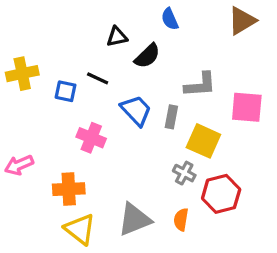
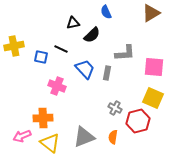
yellow square: (203, 141) -> (153, 98), moved
pink arrow: (19, 165) -> (22, 136), moved

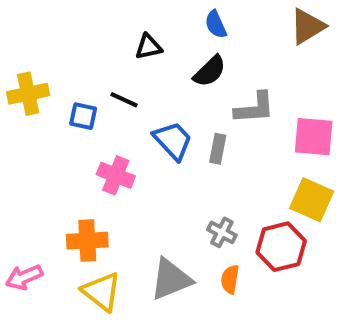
black semicircle: (92, 35) -> (210, 71), moved
gray cross: (115, 108) -> (222, 232), moved
pink arrow: (22, 136) -> (24, 277), moved

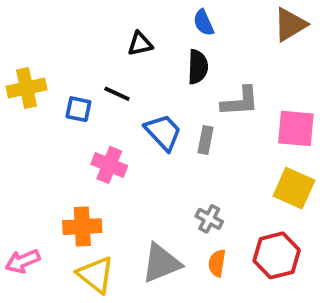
black semicircle: (210, 71) -> (198, 67), turned -44
red hexagon: (281, 247) -> (277, 255), moved

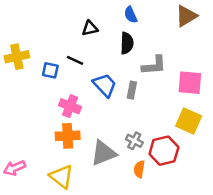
orange cross: (82, 227) -> (68, 136), moved
red hexagon: (277, 255) -> (164, 151), moved
gray triangle: (161, 263) -> (103, 153), moved

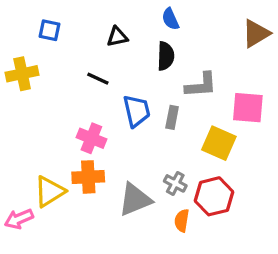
brown triangle: (186, 16) -> (256, 33), moved
blue square: (50, 70) -> (50, 30), moved
blue trapezoid: (105, 85) -> (137, 111), turned 30
yellow square: (189, 121) -> (219, 143), moved
yellow triangle: (61, 177) -> (50, 192), moved, turned 50

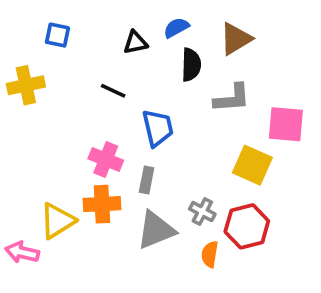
blue semicircle: (170, 19) -> (176, 28), moved, turned 85
brown triangle: (256, 33) -> (236, 39), moved
gray rectangle: (172, 117) -> (147, 180), moved
pink arrow: (19, 219) -> (22, 252), turned 36

